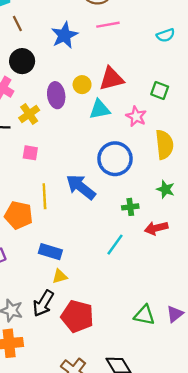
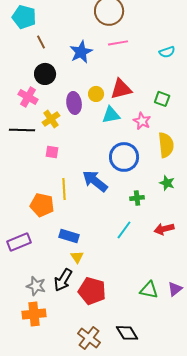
red arrow: (156, 228) -> (164, 229), moved
yellow triangle: (60, 276) -> (77, 257), turned -48

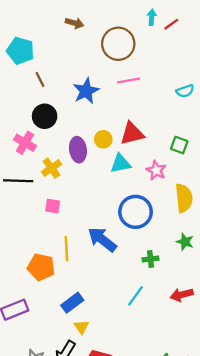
blue rectangle: (69, 236) -> (72, 303), turned -54

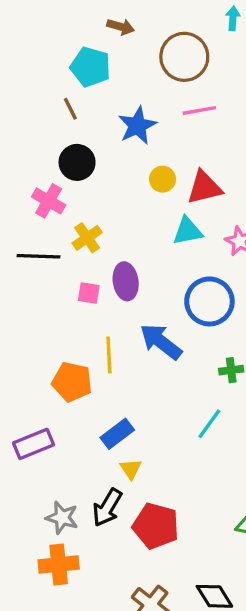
cyan pentagon: (20, 51) -> (90, 67), moved
yellow circle: (103, 139) -> (163, 179), moved
purple ellipse: (78, 150) -> (126, 281), moved

